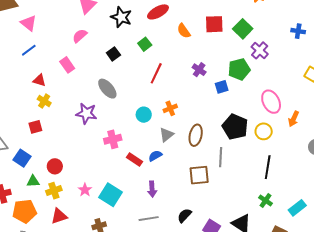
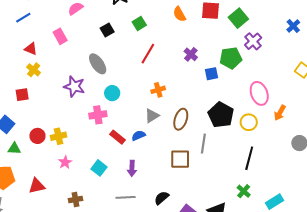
blue cross: (298, 31) -> (293, 26), turned 32
cyan circle: (144, 115) -> (112, 93), moved
yellow cross: (54, 191) -> (58, 136), moved
cyan square: (110, 195) -> (99, 168), moved, size x0.7

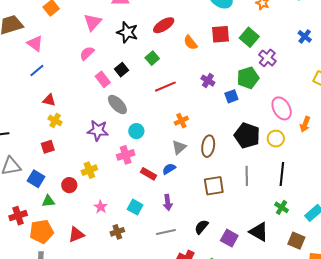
pink rectangle: (60, 36) -> (103, 79), moved
red line: (148, 54) -> (165, 87), turned 45
yellow cross: (58, 136) -> (89, 170), moved
gray line: (203, 144) -> (247, 176), moved
brown cross: (76, 200) -> (117, 232), moved

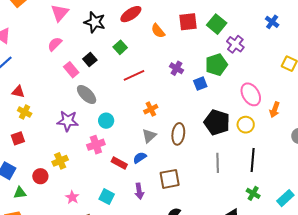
brown square: (214, 186) -> (170, 179), moved

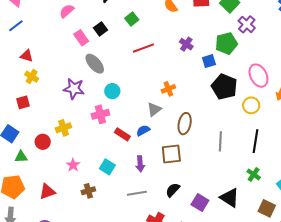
orange cross: (151, 109) -> (168, 89), moved
black pentagon: (217, 122) -> (224, 87), moved
brown ellipse: (178, 134) -> (185, 124), moved

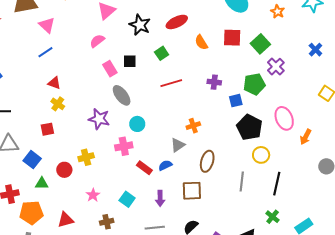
black square: (101, 29) -> (130, 61), turned 32
purple cross: (186, 44) -> (214, 82), turned -32
yellow circle: (251, 105) -> (261, 155), moved

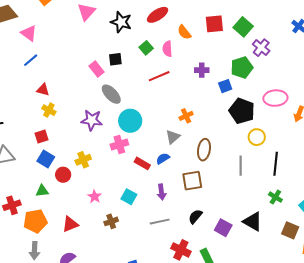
pink semicircle: (97, 41) -> (167, 49), moved, turned -49
pink ellipse: (284, 118) -> (275, 98), turned -65
cyan circle: (137, 124) -> (130, 121), size x1.5
blue square: (32, 160) -> (46, 159), moved

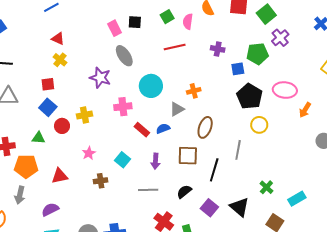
cyan circle: (130, 121) -> (151, 86), moved
black line: (276, 164) -> (214, 170), moved

